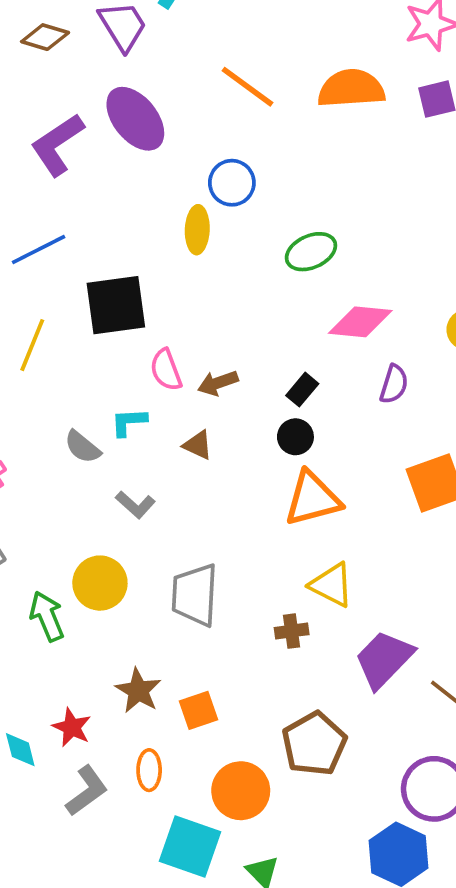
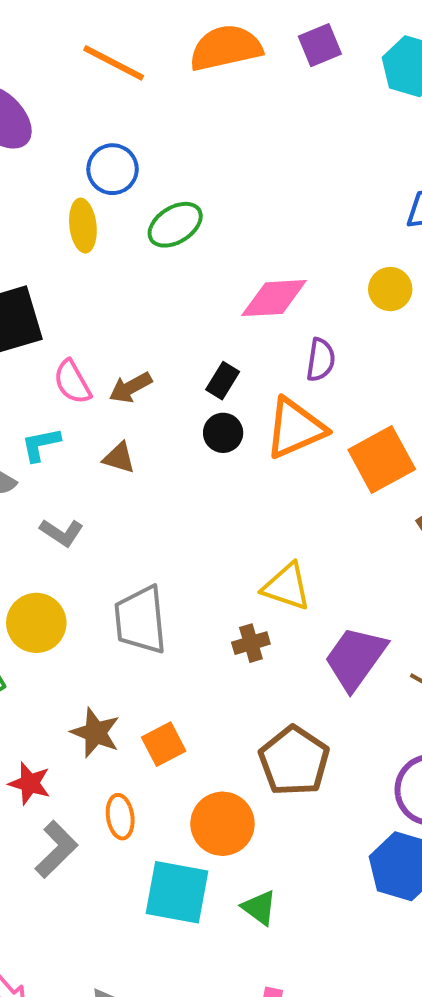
green ellipse: (311, 252) -> (175, 225), moved
orange triangle: (313, 499) -> (295, 428), moved

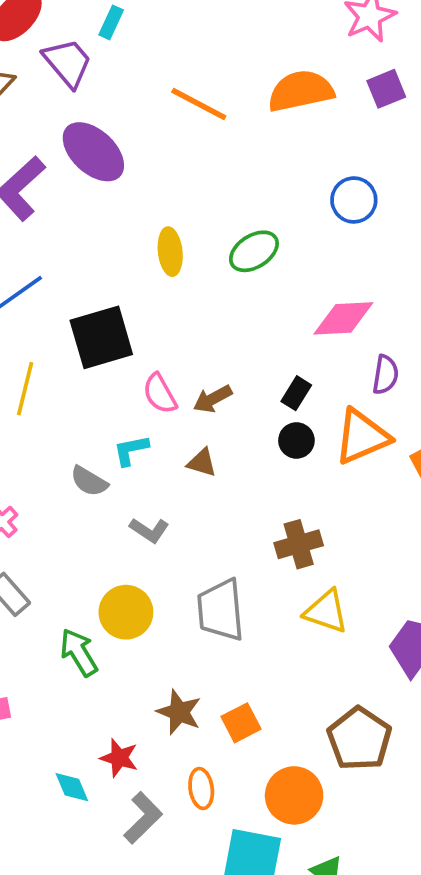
blue circle: (113, 169) -> (354, 200), moved
yellow triangle: (287, 587) -> (326, 611), moved
brown cross: (251, 643) -> (299, 544), moved, size x1.4

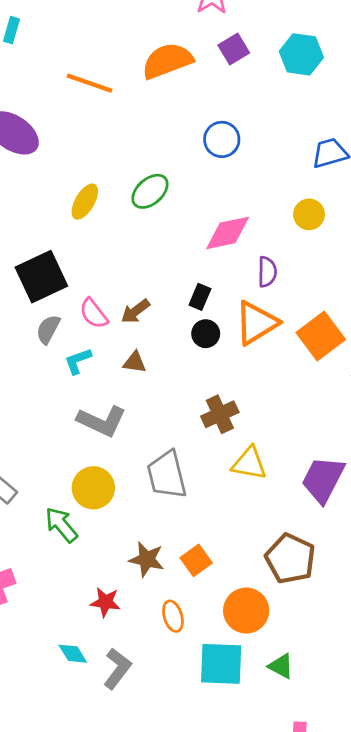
yellow ellipse: (170, 252) -> (85, 202), turned 45
gray semicircle: (89, 481) -> (48, 329), moved, turned 96
gray L-shape: (149, 530) -> (102, 421), size x1.6
cyan diamond: (72, 787) -> (73, 654), moved
gray L-shape: (143, 818) -> (117, 669), moved

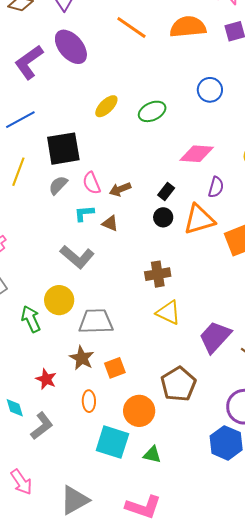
cyan L-shape: (78, 361) -> (84, 213), moved
gray trapezoid: (167, 475) -> (96, 321), moved, turned 87
green triangle: (281, 666) -> (152, 455), turned -30

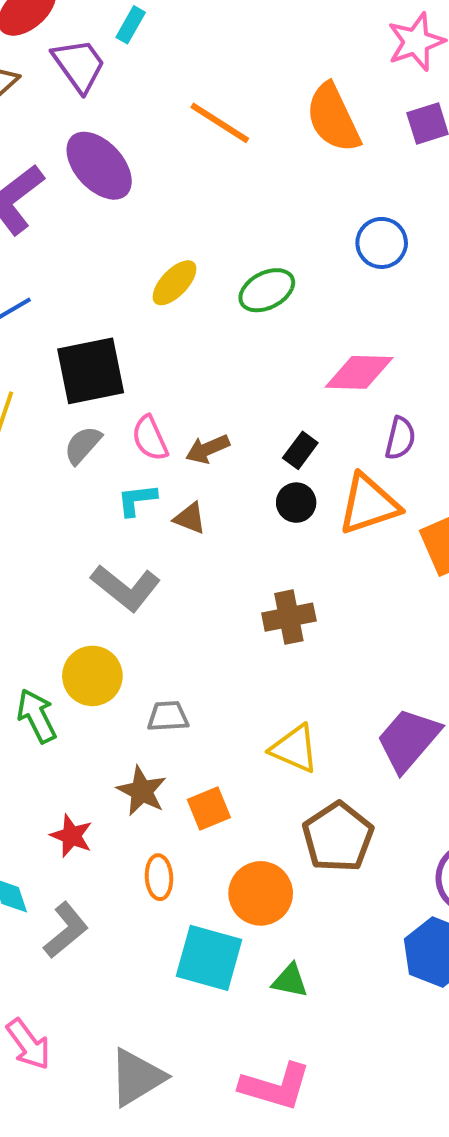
orange semicircle: (188, 27) -> (333, 118), turned -108
yellow triangle: (168, 313) -> (294, 749), moved
gray trapezoid: (96, 321) -> (168, 716), size x0.6

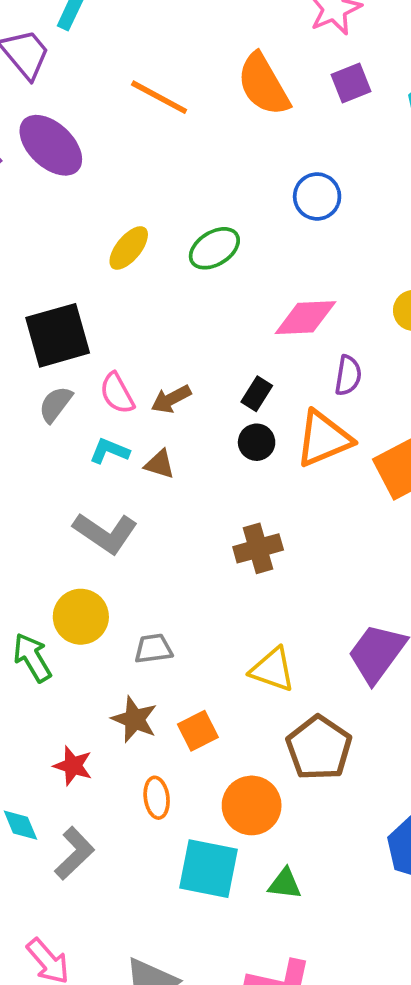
cyan L-shape: (137, 500) -> (109, 451), turned 33

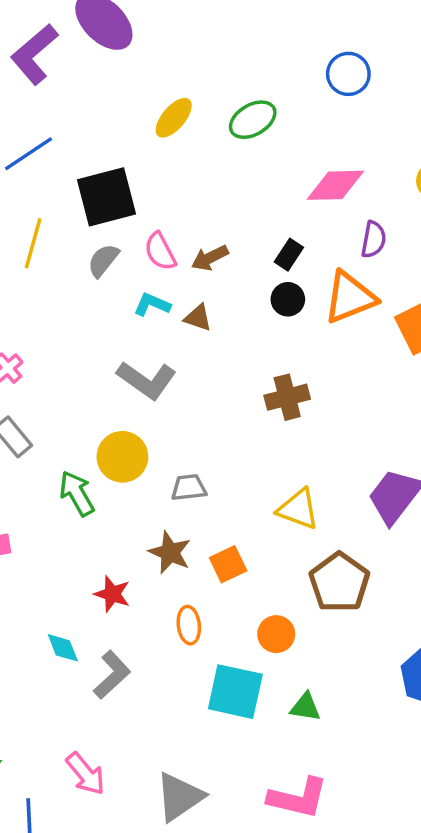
orange circle: (252, 805) -> (276, 634), size x0.7

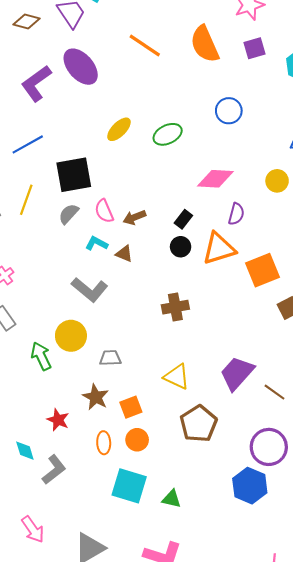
orange circle: (276, 634) -> (137, 440), moved

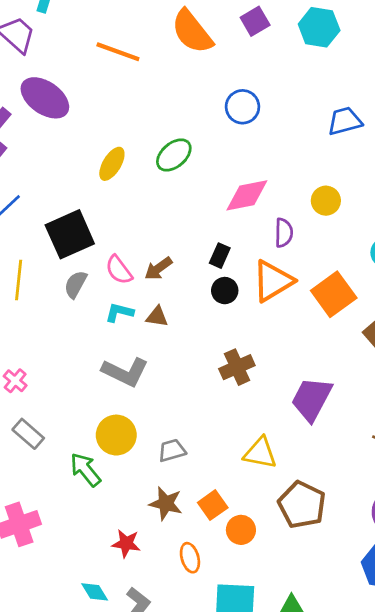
yellow circle: (277, 181) -> (326, 201), moved
purple trapezoid: (237, 373) -> (312, 399), moved
orange circle: (137, 440) -> (241, 530), moved

